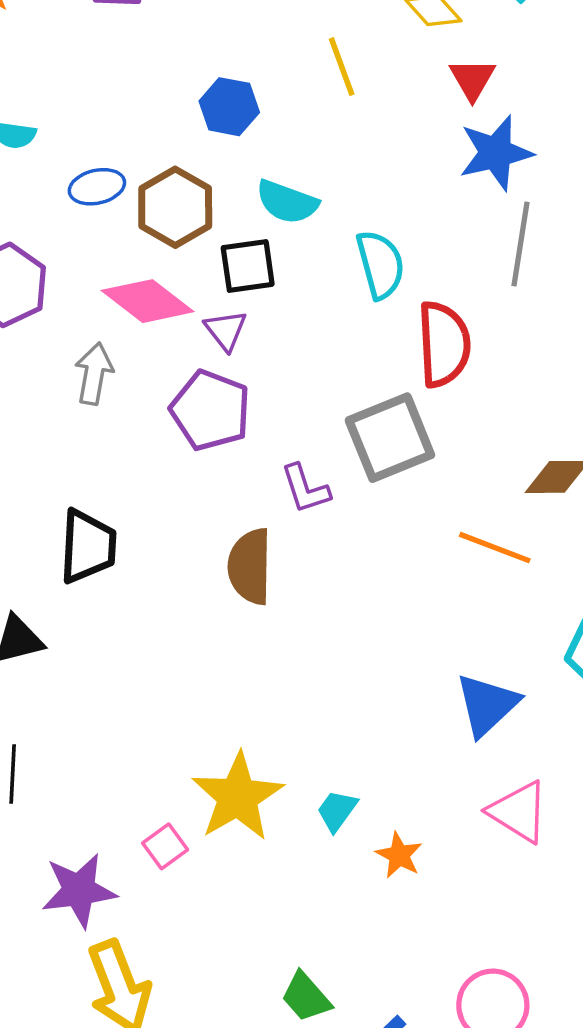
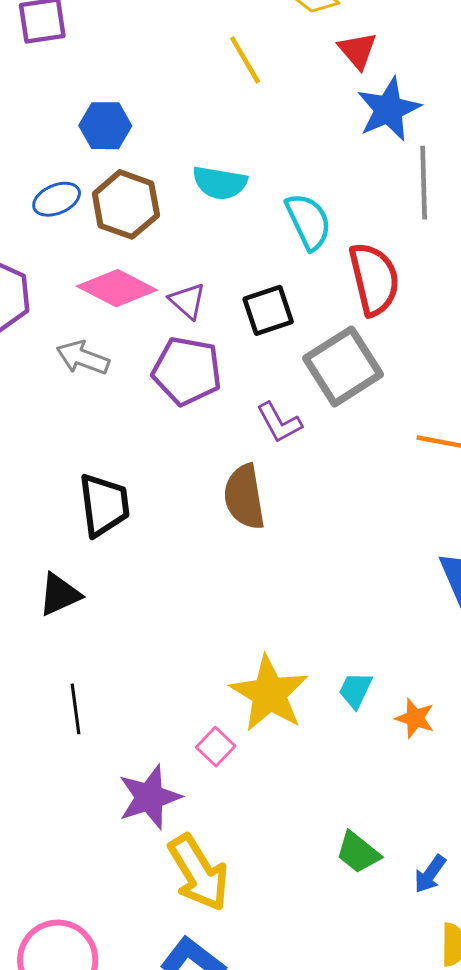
blue hexagon: (229, 107) -> (105, 126), moved
black square: (248, 266) -> (268, 310), moved
gray arrow: (94, 374) -> (83, 358), turned -69

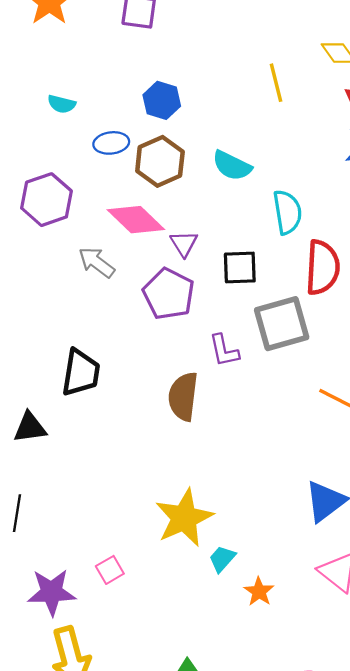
yellow star: (269, 694) -> (184, 518), moved

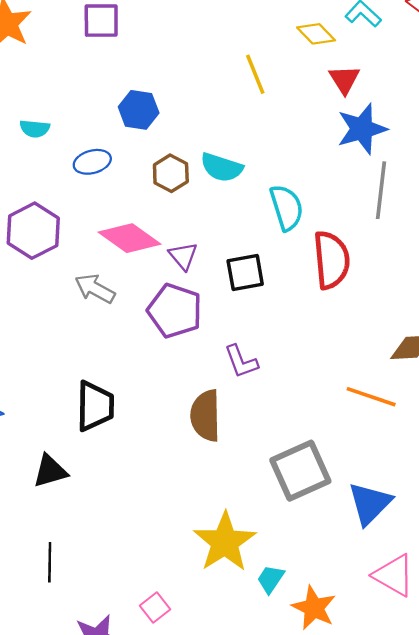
brown hexagon: (160, 161) -> (171, 173), moved, size x0.7
gray square: (282, 324) -> (300, 471), moved
orange star: (259, 592) -> (314, 608), size x1.4

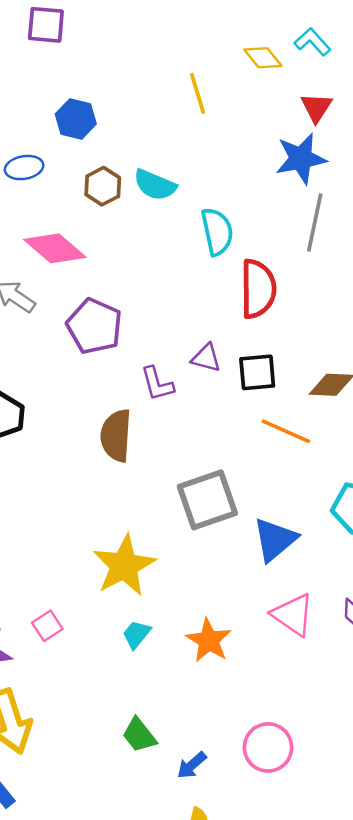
red triangle: (344, 79) -> (316, 107), moved
purple triangle: (183, 256) -> (206, 358), moved, turned -40
black square: (245, 272) -> (257, 372), moved
cyan trapezoid: (271, 579) -> (136, 634), moved

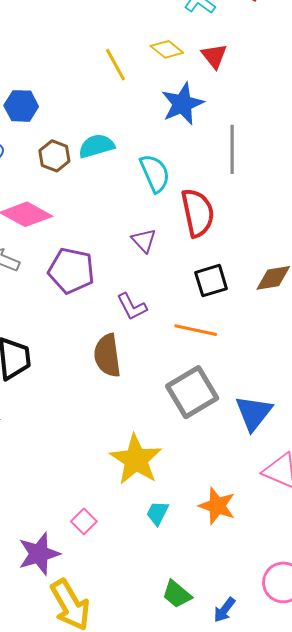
yellow diamond: (263, 58) -> (167, 49), moved
blue star: (301, 159) -> (182, 104), moved
cyan semicircle: (155, 185) -> (96, 146), turned 153
purple triangle: (206, 358) -> (144, 240), moved, turned 44
orange line: (286, 431) -> (196, 330), moved

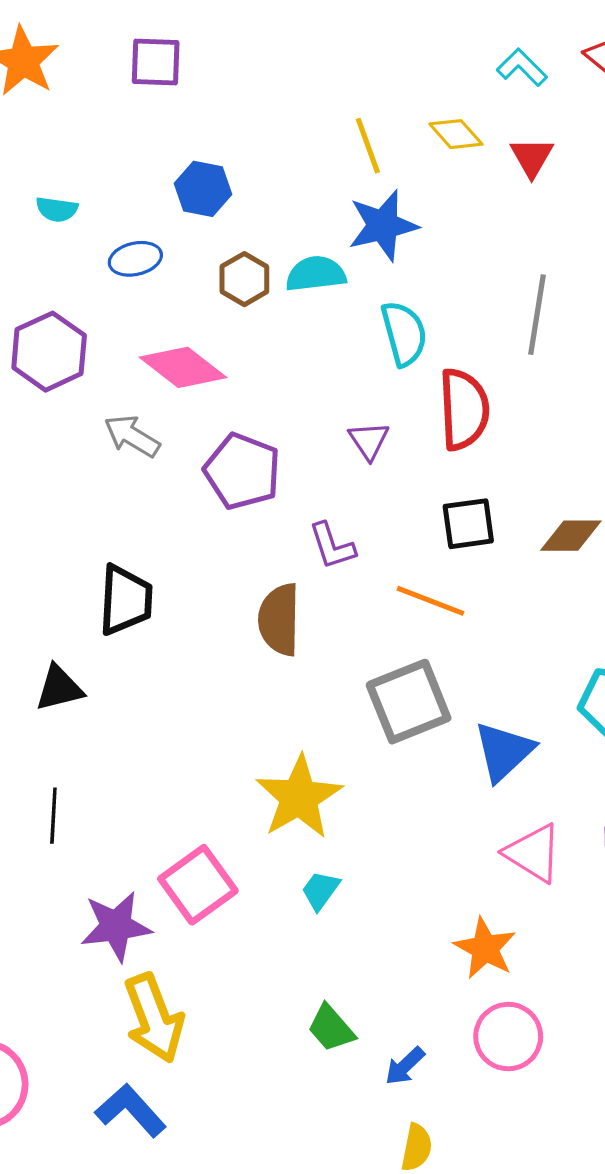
blue star: (182, 104) -> (383, 225), moved
orange star: (217, 506) -> (485, 948), moved
pink square: (84, 521) -> (198, 885), size x1.8

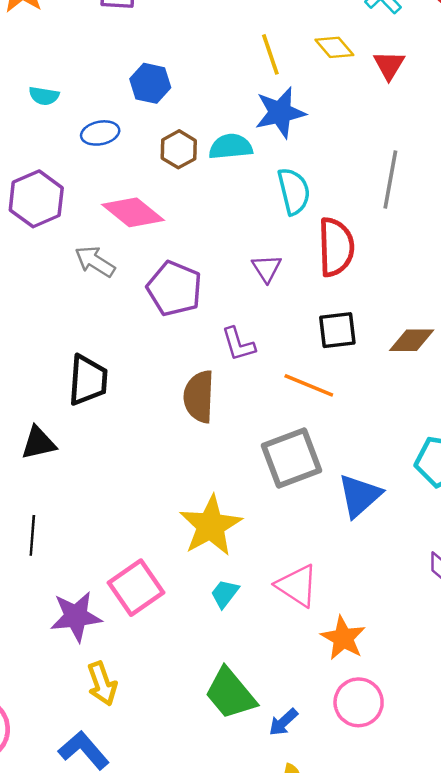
pink triangle: (533, 853) -> (297, 586), moved
yellow arrow: (154, 1018) -> (102, 684), size x0.7
green trapezoid: (331, 1028) -> (230, 694), size x1.5

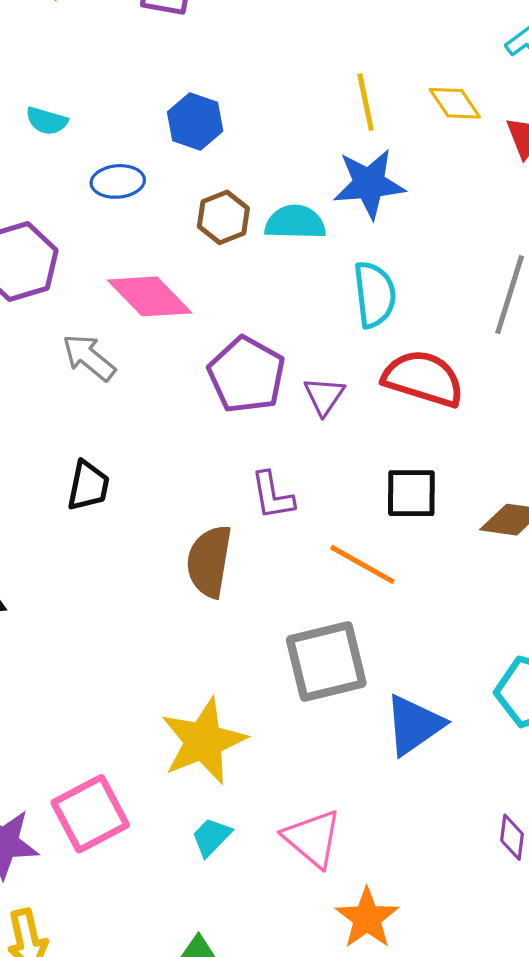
red semicircle: (336, 247) -> (423, 378), turned -78
purple pentagon: (174, 289) -> (247, 375), moved
black trapezoid: (88, 380) -> (88, 486), moved, size x0.7

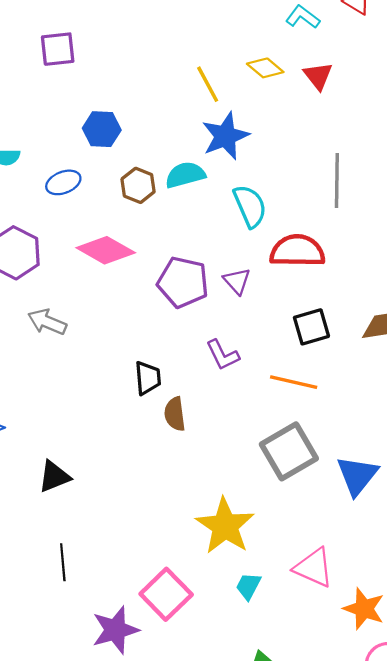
gray arrow: (89, 357) -> (47, 322), moved
black trapezoid: (88, 486) -> (148, 378), moved
brown semicircle: (209, 561) -> (175, 414), moved, size x0.7

